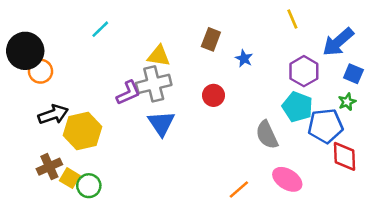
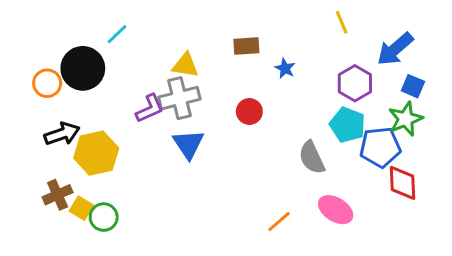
brown rectangle: (211, 39) -> (246, 46), turned 65
black circle: (25, 51) -> (83, 68), moved
green star: (347, 102) -> (405, 119), size x1.6

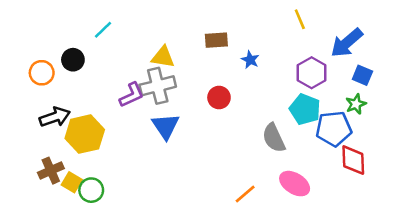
black circle: (83, 68) -> (73, 60), size x0.6
green star: (405, 119) -> (356, 104), size x0.7

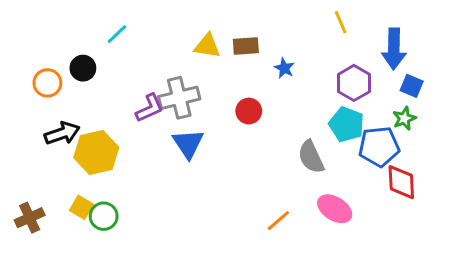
blue arrow: (347, 43) -> (394, 49), turned -48
yellow triangle: (163, 57) -> (207, 46), moved
brown cross: (51, 171) -> (30, 218), moved

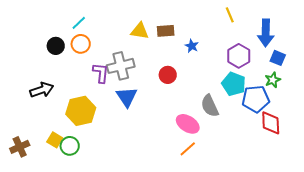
orange circle: (47, 83) -> (81, 44), moved
purple L-shape: (150, 108) -> (101, 73), turned -60
yellow hexagon: (96, 153) -> (81, 111), moved
pink ellipse: (335, 209) -> (188, 124), moved

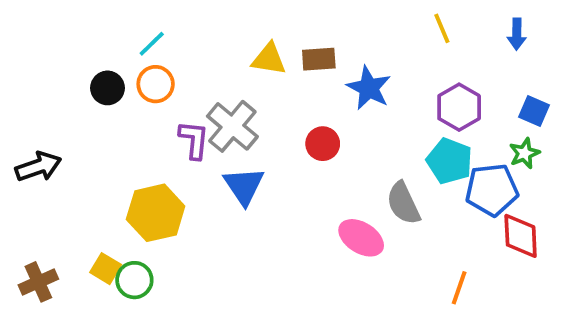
blue arrow: (266, 33) -> (517, 34), moved, size x0.6
blue star: (192, 46) -> (369, 88), size x1.6
gray cross: (121, 66) -> (232, 126), turned -36
black arrow: (42, 90) -> (38, 167), moved
orange line: (188, 149) -> (459, 288), moved, turned -30

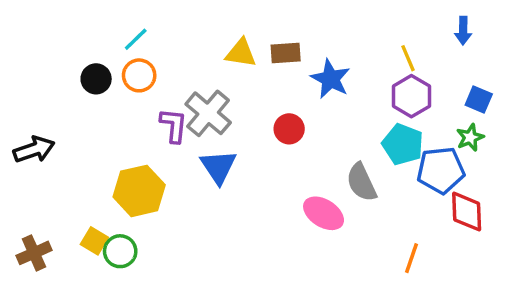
yellow line: (442, 28) -> (408, 58), moved

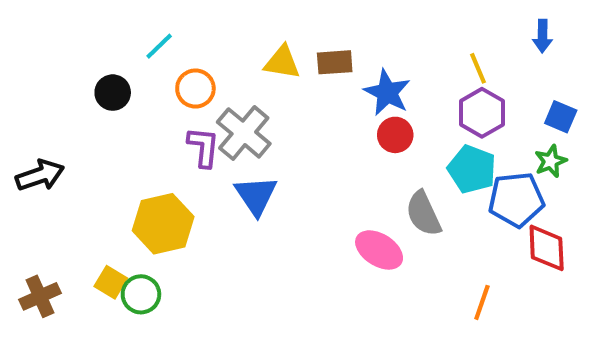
orange circle: (139, 75) -> (195, 89), moved
red circle: (289, 129) -> (395, 135), moved

